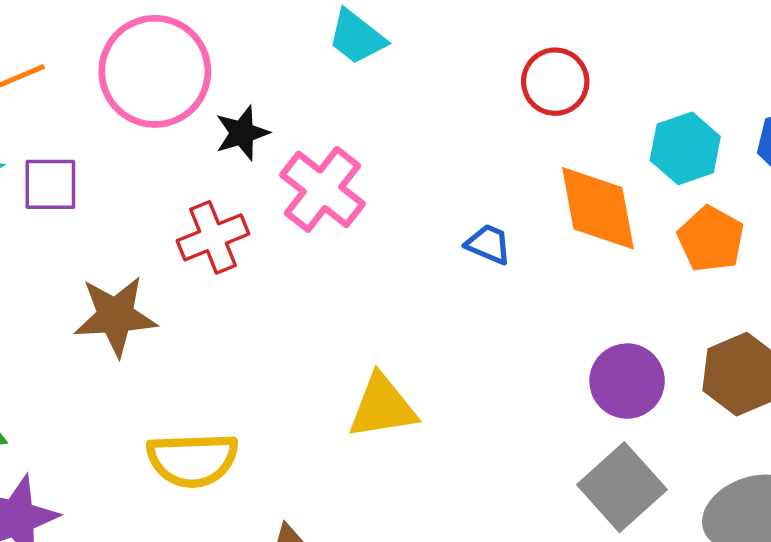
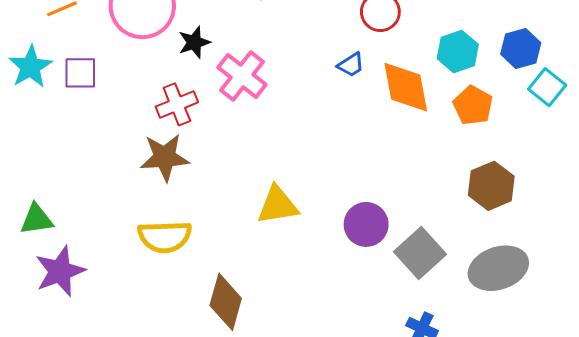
blue trapezoid: (488, 244) -> (351, 65), moved, turned 124
brown star: (115, 316) -> (165, 157), moved
purple circle: (627, 381) -> (366, 224), moved

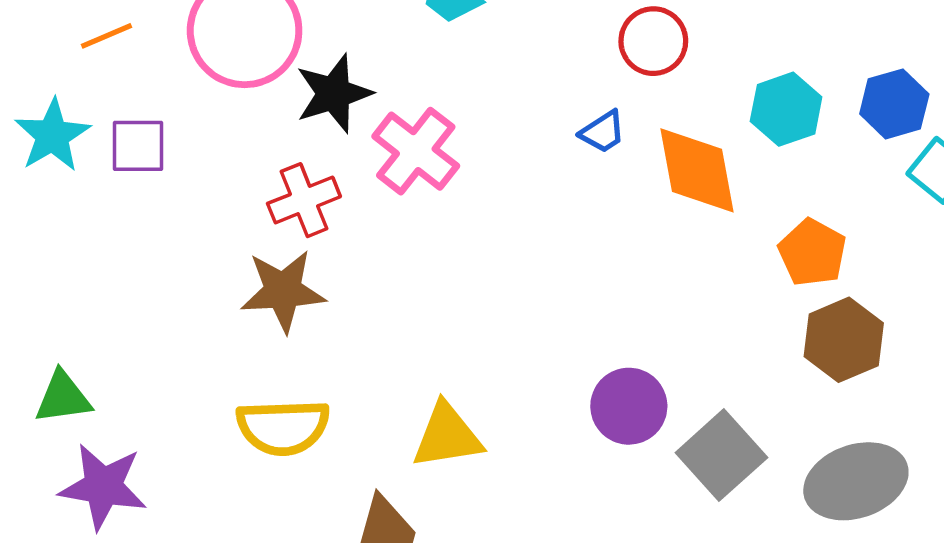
black star: (194, 42) -> (334, 94), size x1.4
orange pentagon: (473, 105) -> (812, 252), moved
yellow triangle: (278, 205) -> (447, 436), moved
purple star: (60, 271) -> (103, 487), turned 30

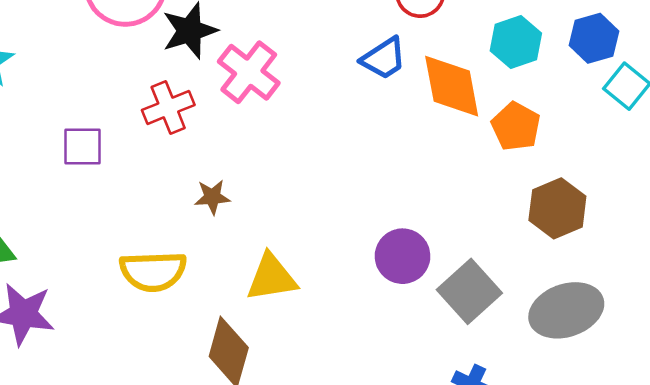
blue trapezoid: (603, 132) -> (384, 58), size x1.4
purple square: (138, 146) -> (82, 147), moved
orange pentagon: (812, 252) -> (516, 126), moved
brown star: (283, 291) -> (212, 197), moved, size x0.6

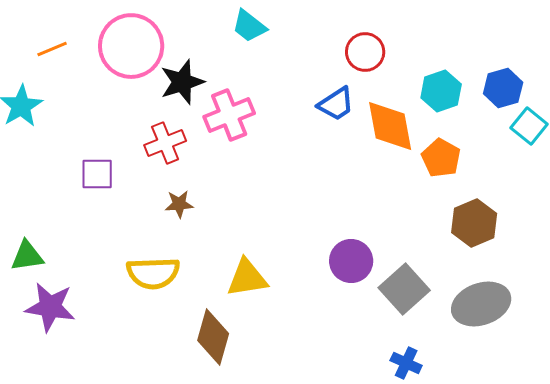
pink cross: (249, 72) -> (229, 115), turned 30
brown star: (212, 197) -> (179, 204), moved

